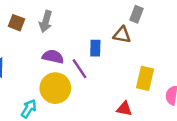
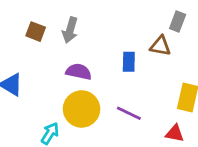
purple line: (80, 69) -> (129, 113), moved, turned -30
red triangle: (124, 109) -> (175, 133), moved

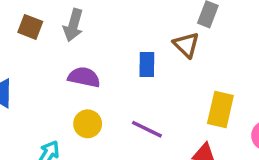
brown triangle: (160, 46) -> (186, 45), turned 35
yellow circle: (82, 109) -> (88, 124), size x0.6

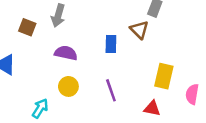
brown square: (30, 27) -> (27, 27), moved
purple line: (147, 129) -> (111, 90), turned 45

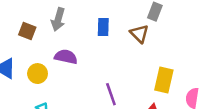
blue rectangle: (111, 44) -> (103, 27), moved
yellow circle: (68, 86) -> (38, 74), moved

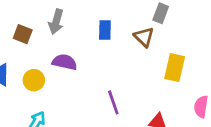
yellow rectangle: (164, 80) -> (175, 68), moved

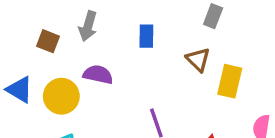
brown triangle: (144, 37) -> (198, 60), moved
yellow circle: (34, 80) -> (61, 96), size x1.4

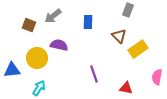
gray arrow: (88, 26) -> (53, 16), turned 36
yellow rectangle: (230, 81) -> (138, 49), turned 42
blue triangle: (20, 90) -> (12, 70), moved, turned -36

